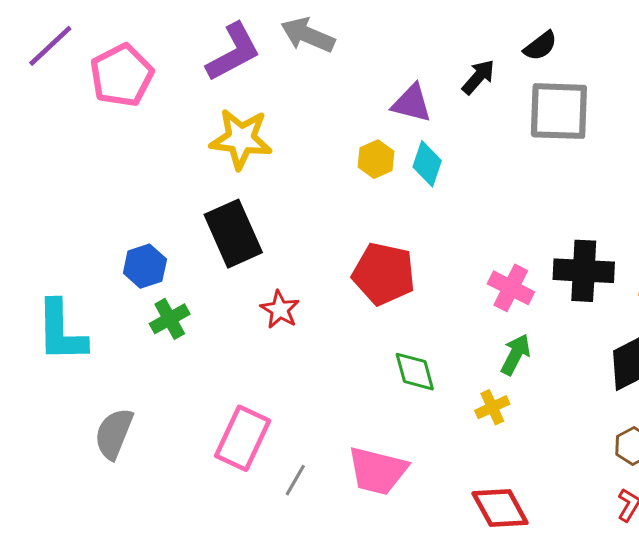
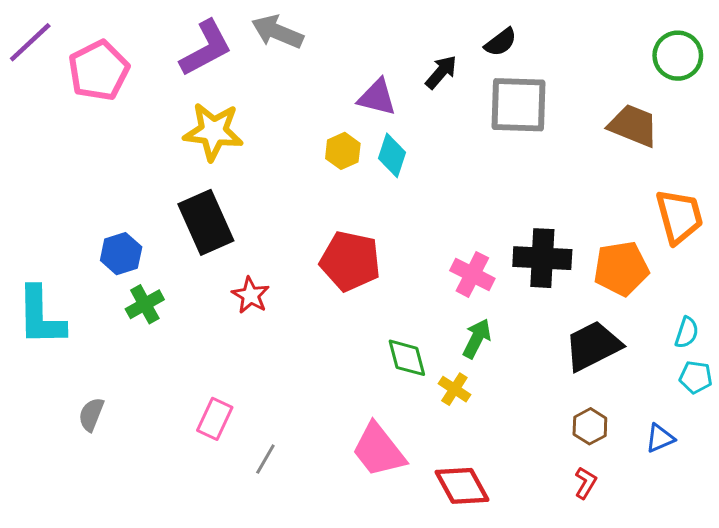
green diamond: (415, 372) -> (407, 358), moved
yellow cross: (492, 407) -> (454, 389), turned -32
gray semicircle: (114, 434) -> (91, 414), size x0.7
pink rectangle: (243, 438) -> (215, 419), size x0.7
pink trapezoid: (377, 471) -> (379, 450), moved, turned 38

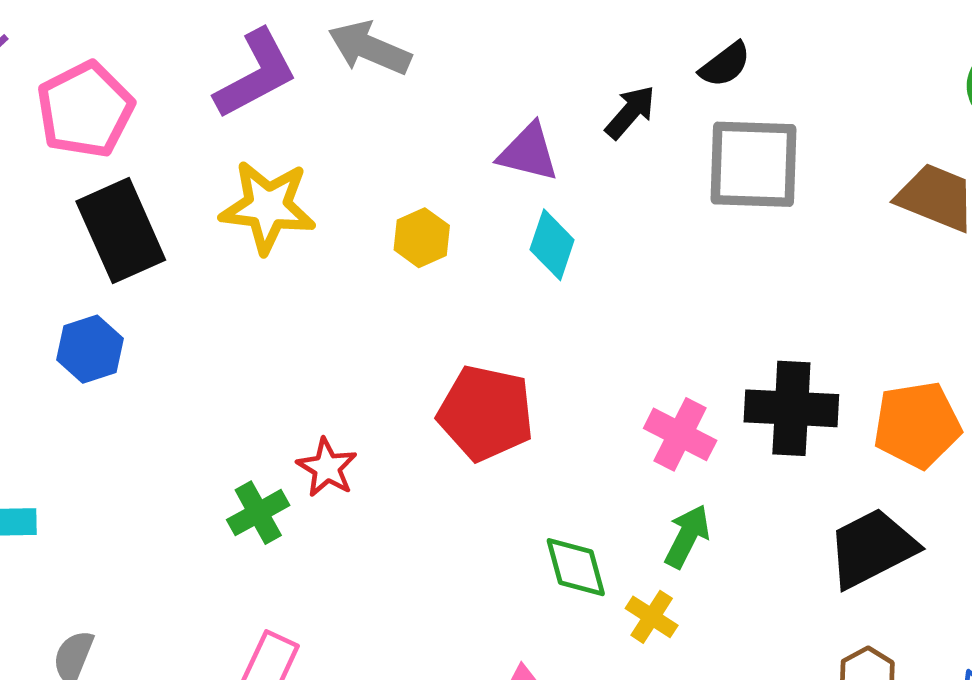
yellow hexagon: (343, 151) -> (422, 238), moved
black rectangle: (206, 222) -> (121, 231), moved
blue hexagon: (121, 254) -> (90, 349), moved
green cross: (145, 304) -> (258, 513), moved

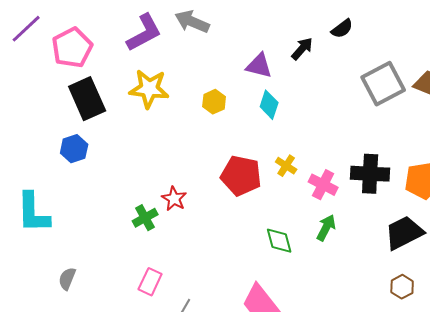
gray square: (754, 164) -> (383, 84), moved, turned -30
yellow cross: (652, 617) -> (286, 166), moved

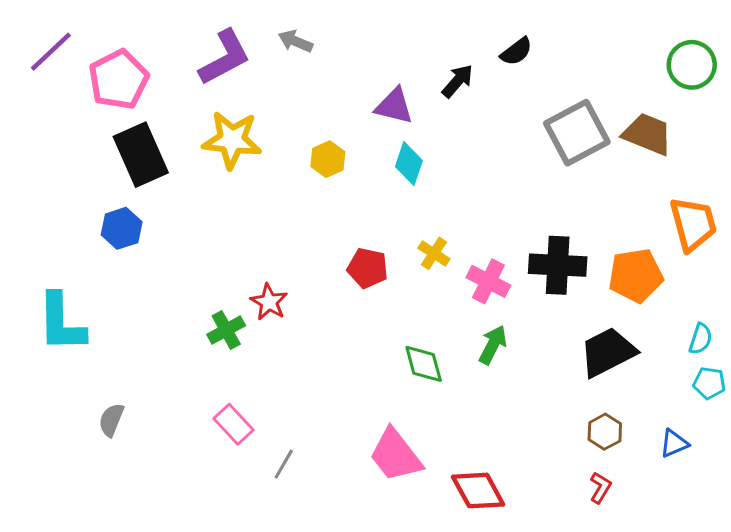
gray arrow: (192, 22) -> (295, 41), size x0.7
red pentagon: (241, 176) -> (368, 268), size x0.7
pink rectangle: (150, 282) -> (234, 424), turned -68

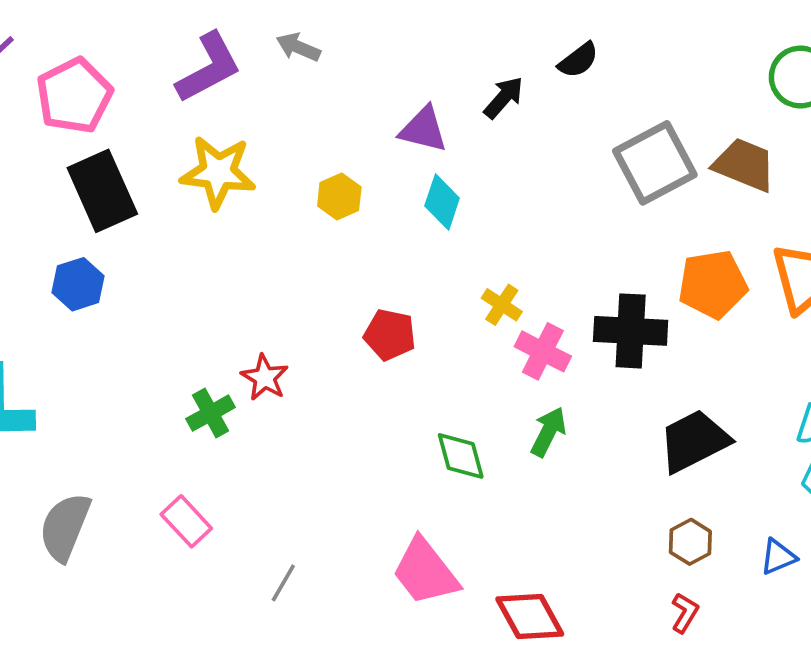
yellow cross: (434, 253) -> (502, 305), moved
orange pentagon: (636, 275) -> (713, 284), moved
gray semicircle: (111, 420) -> (65, 527), size x1.6
pink rectangle: (234, 424) -> (186, 521), moved

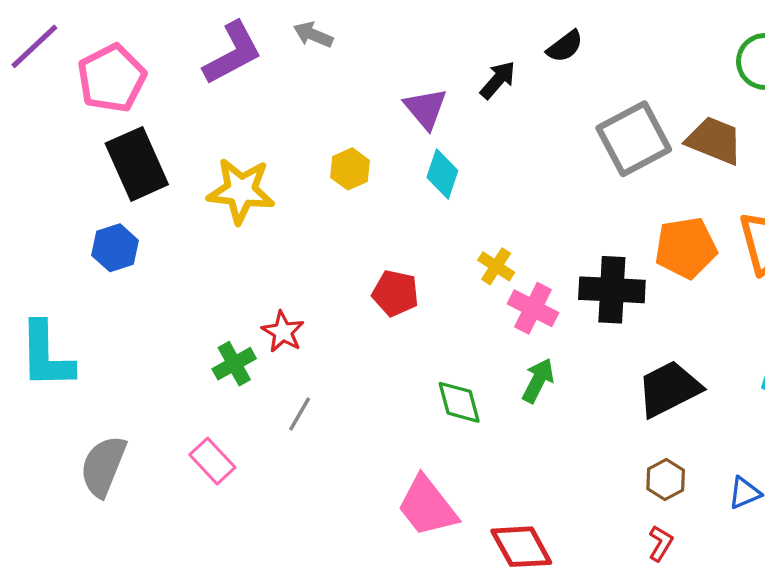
purple triangle: (423, 129) -> (426, 108), turned 36
yellow star: (218, 172) -> (241, 191), moved
gray line: (283, 583) -> (300, 414), moved

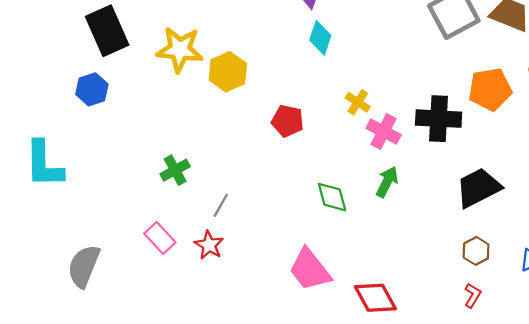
yellow hexagon: (350, 169) -> (228, 72), moved, size x1.4
red star: (283, 332) -> (209, 245), moved
gray semicircle: (103, 466) -> (84, 266), moved

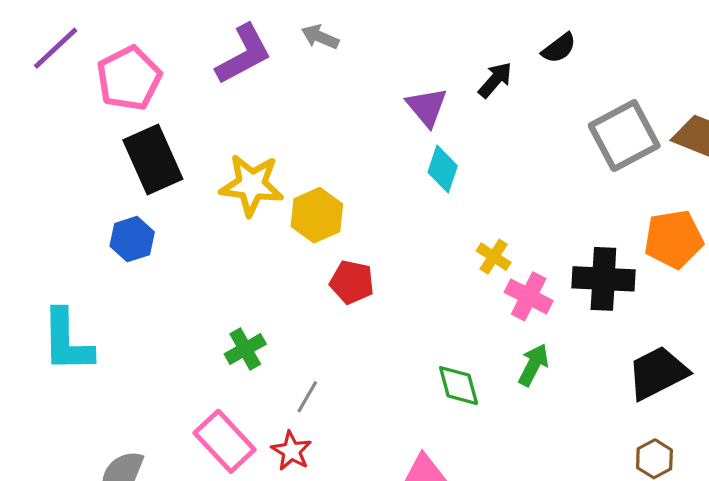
red pentagon: (288, 121) -> (352, 282), moved
pink rectangle: (160, 238) -> (225, 441), size x1.4

